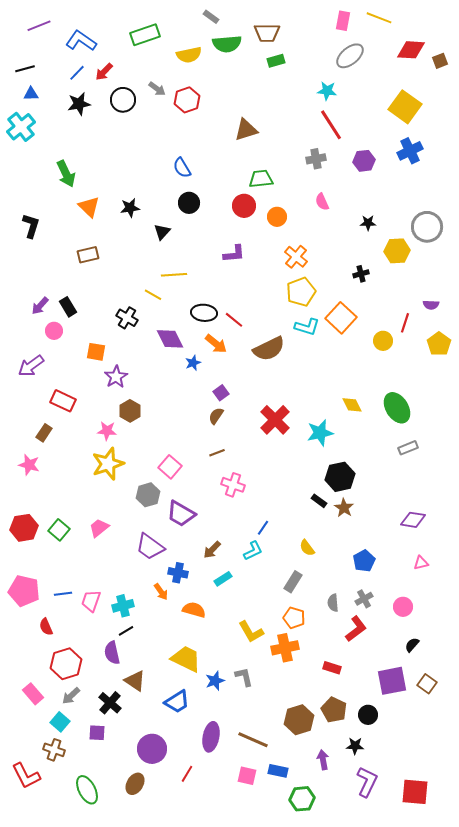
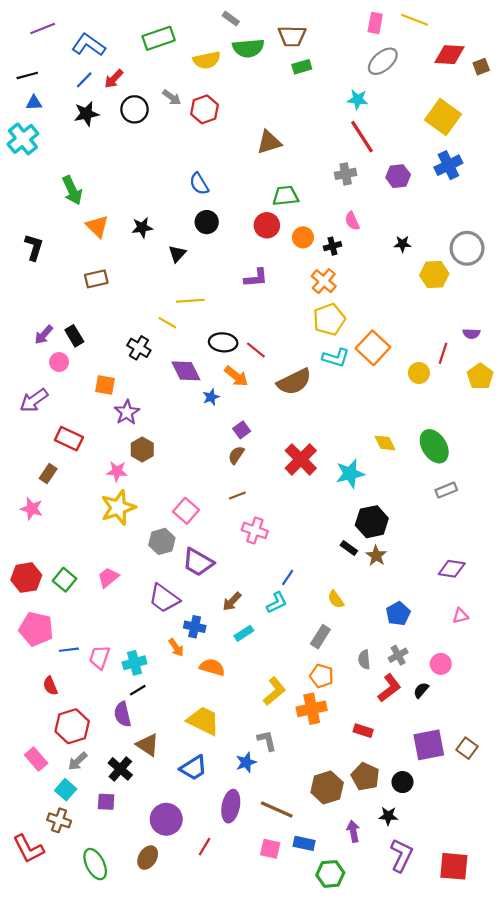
black cross: (361, 274) -> (332, 246), moved
pink pentagon: (24, 591) -> (36, 629), moved
yellow L-shape: (251, 632) -> (275, 691), turned -100
black semicircle: (412, 645) -> (421, 690), moved
blue star: (215, 681) -> (246, 762), moved

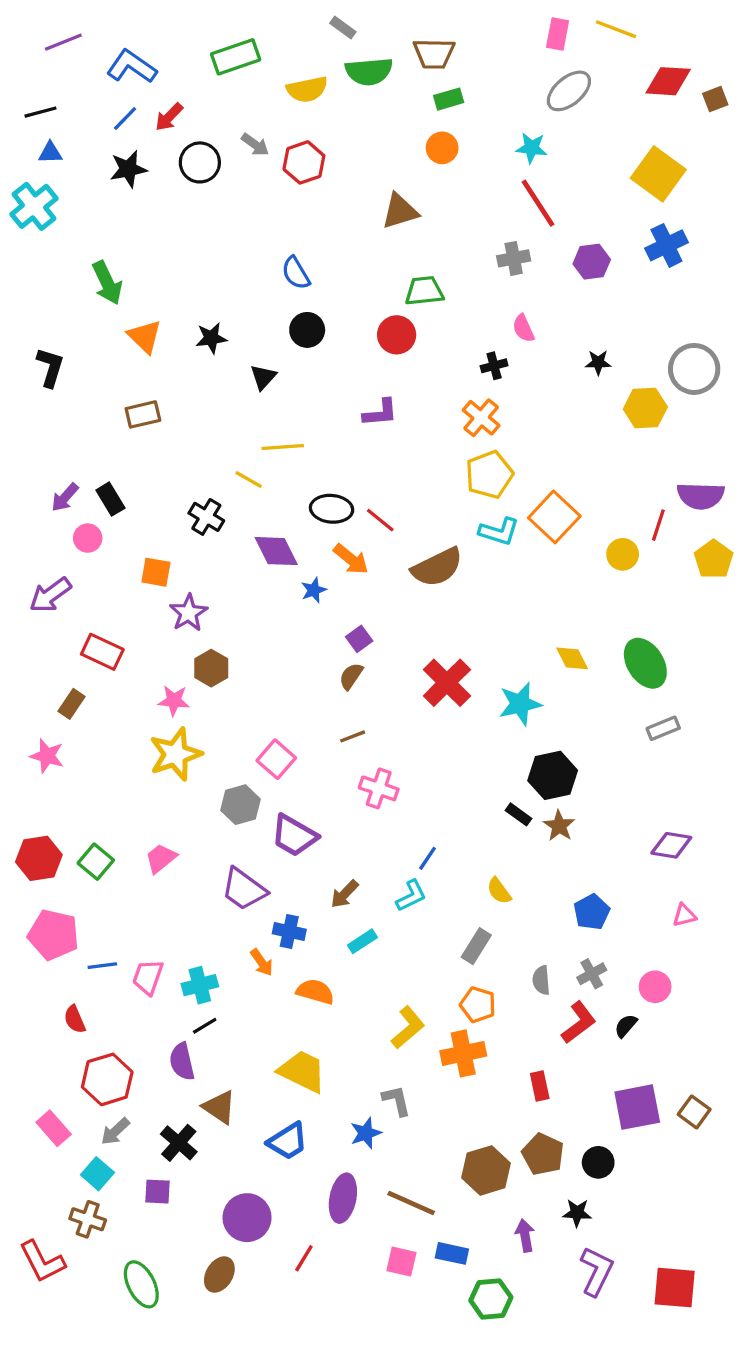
orange circle: (303, 237) -> (442, 148), moved
purple semicircle: (471, 334) -> (701, 496), size x1.8
red rectangle: (363, 731) -> (540, 1086), turned 60

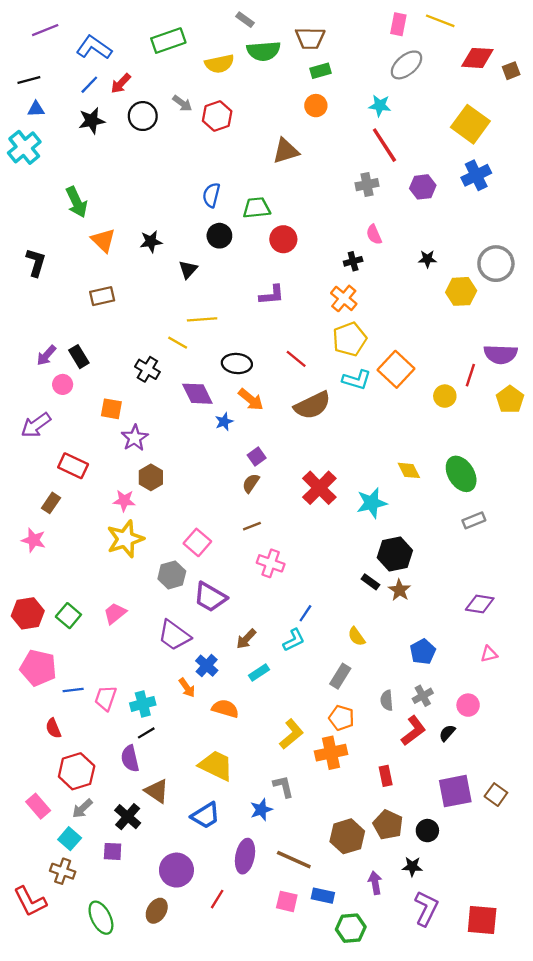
blue semicircle: (296, 273) -> (211, 195), turned 45
green trapezoid: (424, 291) -> (257, 208), moved
red line: (380, 520) -> (296, 359), moved
blue cross: (289, 931) -> (207, 666), turned 30

